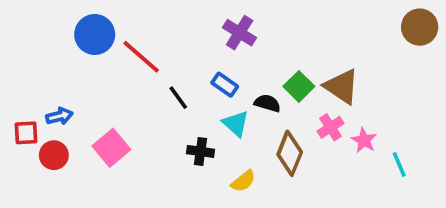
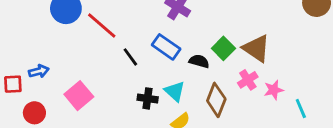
blue rectangle: (225, 85) -> (166, 47), size x1.4
cyan triangle: (236, 124) -> (175, 91), moved
pink star: (364, 140) -> (274, 90), turned 30
red circle: (54, 155) -> (34, 113), moved

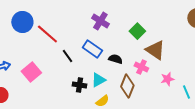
green square: (223, 48) -> (137, 31), moved
pink cross: (248, 80) -> (141, 67), moved, turned -32
cyan triangle: (175, 91) -> (98, 80), turned 49
pink square: (79, 96) -> (31, 72), moved

